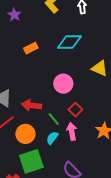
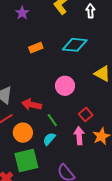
red square: (75, 110) -> (86, 114), moved
pink arrow: (72, 131) -> (79, 136), moved

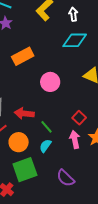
cyan diamond: (75, 45) -> (75, 40), moved
orange rectangle: (36, 48) -> (23, 56), size x1.5
pink circle: (65, 86) -> (50, 82), moved

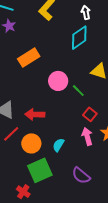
white arrow: (73, 14) -> (86, 12), moved
cyan diamond: (75, 40) -> (79, 38), turned -30
green line: (46, 127) -> (78, 91), moved

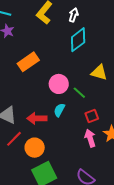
white arrow: (86, 12) -> (74, 15), moved, turned 32
red square: (90, 114) -> (92, 116), turned 32
cyan semicircle: (58, 145) -> (59, 110), moved

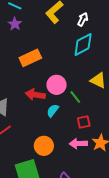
red arrow: (37, 118) -> (35, 95), moved
pink arrow: (90, 138) -> (78, 144), turned -84
orange circle: (35, 148) -> (44, 146), moved

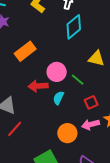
orange circle: (44, 146) -> (67, 133), moved

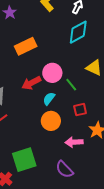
red arrow: (38, 86) -> (31, 83), turned -36
pink arrow: (91, 125) -> (74, 142), moved
orange circle: (67, 133) -> (51, 121), moved

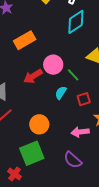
cyan semicircle: (49, 99) -> (61, 93), moved
orange circle: (51, 121) -> (39, 124), moved

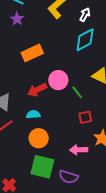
cyan semicircle: (61, 93) -> (33, 114), moved, turned 48
green square: (32, 153) -> (42, 167), moved, turned 30
purple semicircle: (73, 160) -> (68, 177), turned -30

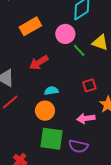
pink circle: (58, 80) -> (65, 34), moved
green line: (77, 92) -> (79, 50), moved
cyan semicircle: (33, 114) -> (51, 91), moved

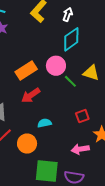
orange rectangle: (30, 26) -> (26, 71), moved
orange circle: (45, 111) -> (27, 144), moved

